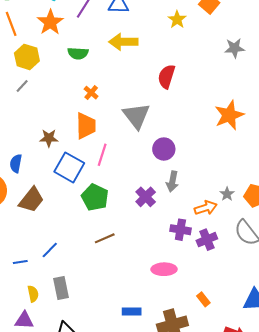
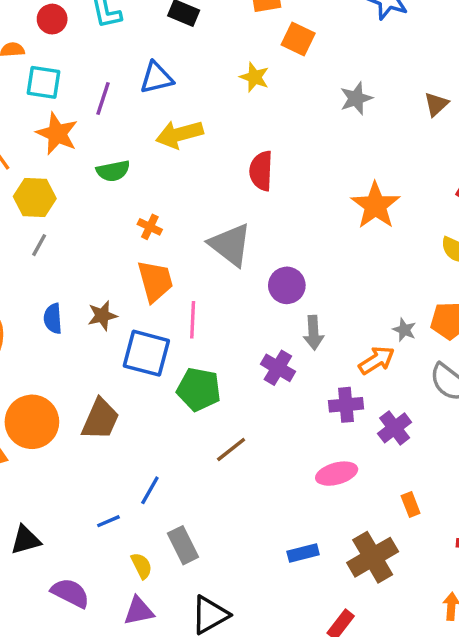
blue semicircle: (16, 163) -> (53, 319), moved
purple cross: (207, 240) -> (395, 428), moved
orange rectangle: (203, 299) -> (411, 504), turned 32

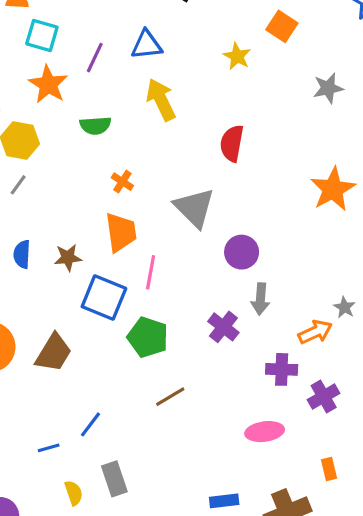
yellow arrow: (179, 134) -> (161, 100), turned 72

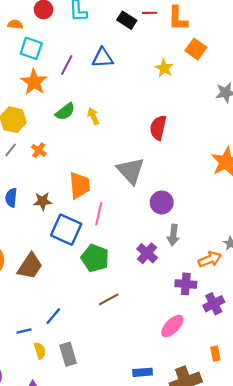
yellow arrow: (161, 100) -> (93, 116), moved, size x0.6
green semicircle: (95, 126) -> (65, 112), turned -36
orange cross: (122, 182) -> (39, 150), moved
pink ellipse: (265, 432) -> (172, 326), turned -40
yellow semicircle: (74, 493) -> (40, 351), moved

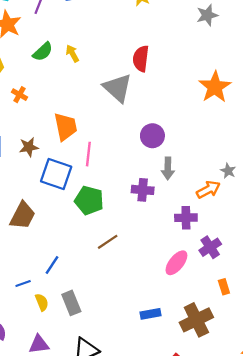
gray triangle: (131, 171) -> (117, 88), moved
purple cross: (147, 253) -> (143, 190), turned -30
purple cross: (214, 304) -> (210, 247), moved

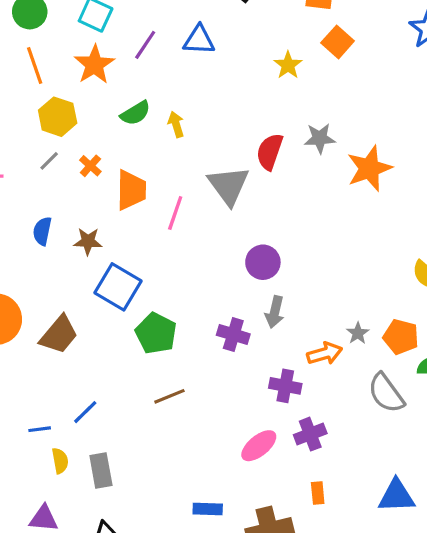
gray star: (207, 15) -> (320, 138), moved
orange star: (215, 87) -> (369, 168), moved
orange trapezoid: (65, 127) -> (131, 190), moved
pink line: (88, 154) -> (175, 213), moved

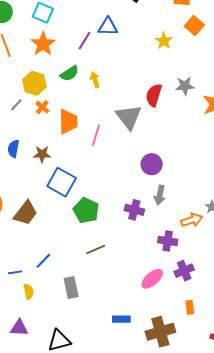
purple line: (145, 45) -> (84, 41), moved
yellow hexagon: (58, 117) -> (34, 83), moved
gray rectangle: (101, 470) -> (71, 287), moved

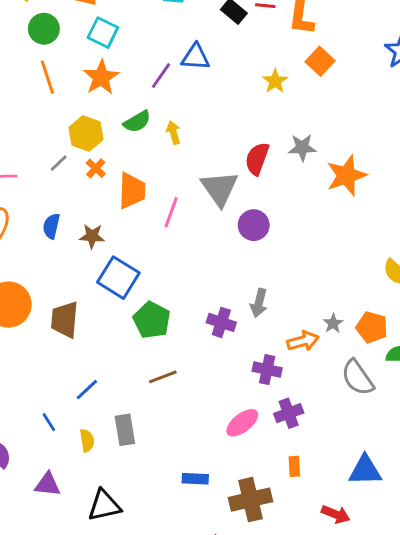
purple circle: (152, 164) -> (254, 225), moved
brown trapezoid: (26, 213) -> (65, 320), turned 144
blue line: (15, 272) -> (49, 422), moved, turned 64
yellow semicircle: (29, 292) -> (87, 441), moved

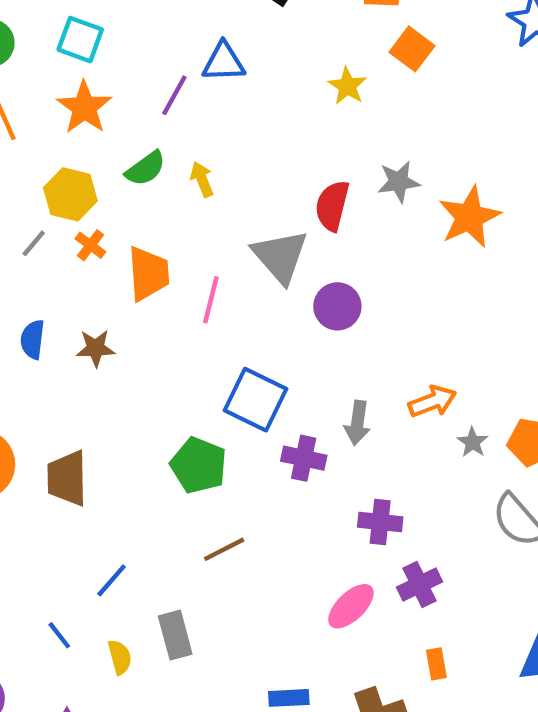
blue square: (118, 278) -> (256, 400), moved
orange arrow: (303, 341) -> (432, 401), moved

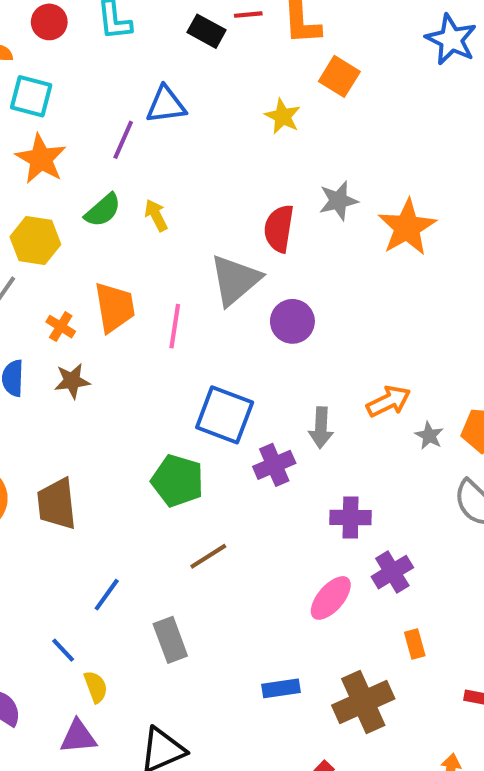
orange cross: (90, 245) -> (61, 327), moved
gray triangle: (280, 256) -> (235, 280), turned 36
purple cross: (304, 458) -> (274, 465), turned -30
yellow semicircle: (120, 657) -> (96, 687), moved

